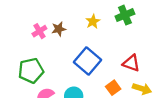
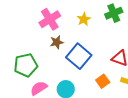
brown star: (59, 29) -> (57, 42), moved
pink cross: (39, 31) -> (50, 19), moved, size x1.5

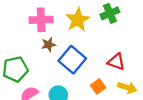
pink cross: (50, 19) -> (41, 20), turned 30
yellow star: (84, 19) -> (78, 20), size x1.6

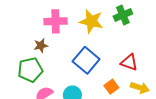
yellow star: (78, 20) -> (91, 21), turned -30
brown star: (49, 45) -> (41, 46), moved

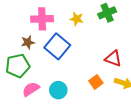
yellow star: (91, 21) -> (77, 19), size x0.6
blue square: (86, 60) -> (57, 46), moved

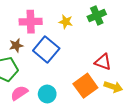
orange square: (96, 82) -> (85, 86), size x1.6

